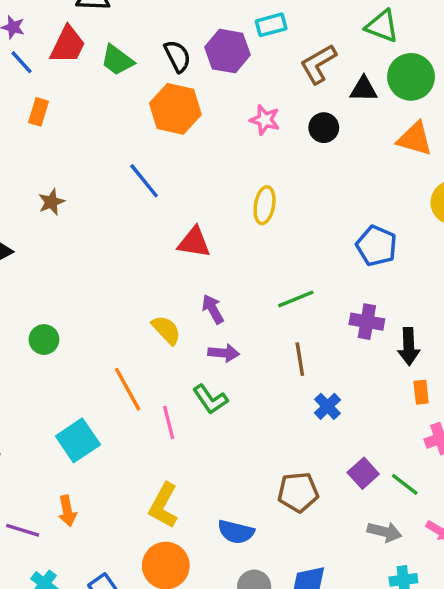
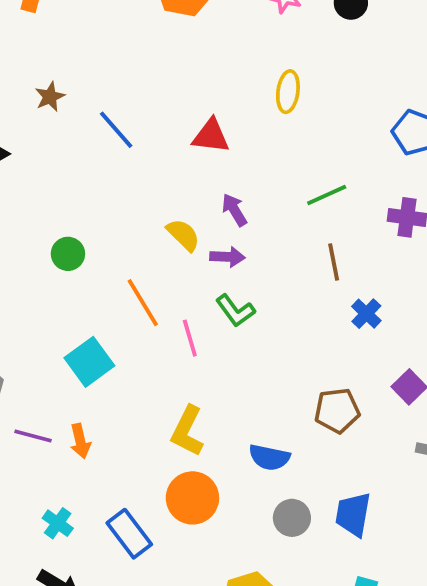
blue line: (144, 181) -> (116, 130), moved
green circle: (44, 340) -> (68, 254), moved
purple arrow: (224, 353) -> (228, 257), moved
purple line: (23, 530) -> (33, 436), moved

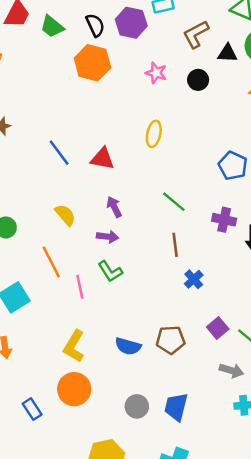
blue line: (116, 130) -> (59, 153), moved
green line: (327, 195) -> (174, 202), turned 60
yellow semicircle: (183, 235) -> (65, 215), moved
blue semicircle: (269, 457) -> (128, 346), moved
blue rectangle: (129, 534) -> (32, 409), size x0.7

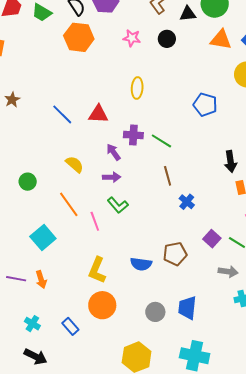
purple cross: (224, 220) -> (133, 135), moved

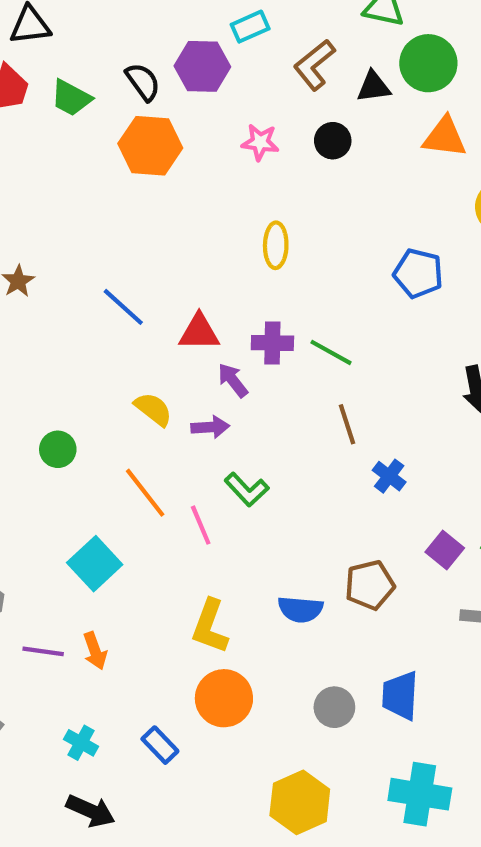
red triangle: (98, 114) -> (199, 332), moved
purple arrow: (112, 177) -> (210, 427), moved

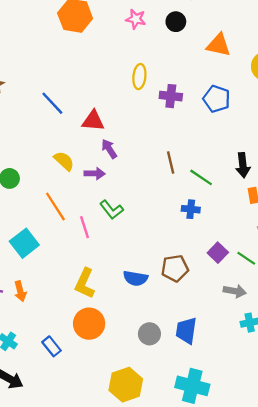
orange triangle: (445, 137) -> (219, 45), moved
purple cross: (272, 343) -> (171, 96), moved
green line: (331, 352) -> (201, 177), moved
brown line: (347, 424) -> (171, 163), moved
blue cross: (389, 476) -> (191, 209), turned -36

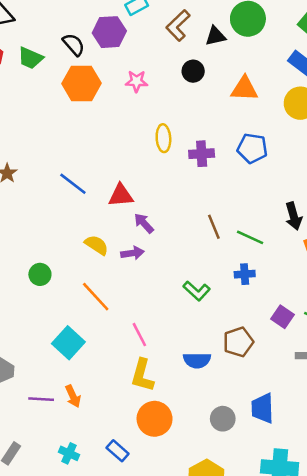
pink star: (136, 19) -> (137, 81), moved
green L-shape: (112, 210) -> (197, 291), moved
pink line: (85, 227) -> (139, 335), moved

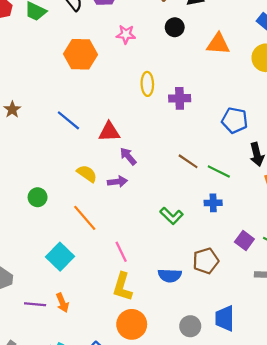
orange hexagon: (81, 83) -> (81, 54), moved
blue pentagon: (252, 148) -> (235, 120), moved
brown line: (214, 227) -> (188, 161), turned -35

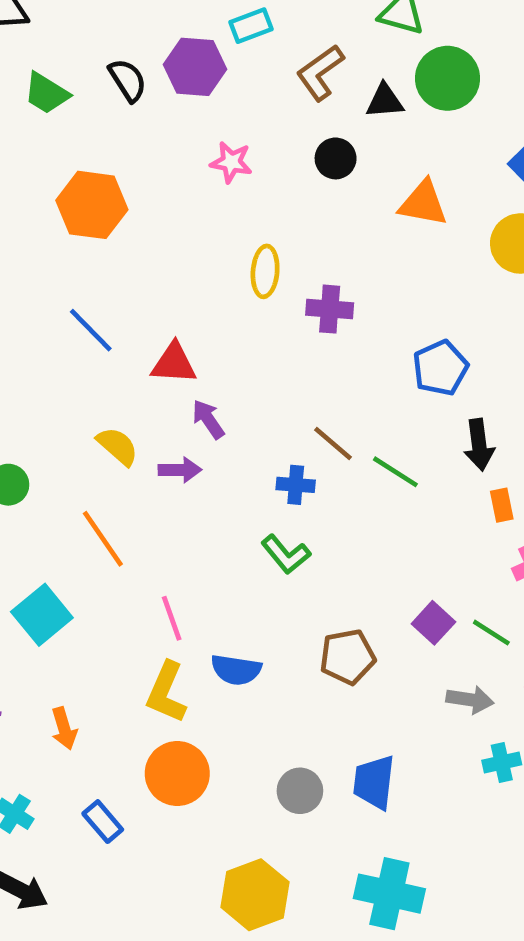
orange hexagon: (81, 54) -> (92, 205), moved
blue pentagon: (235, 120) -> (440, 368), turned 30
blue cross: (213, 203) -> (296, 485), moved
blue semicircle: (170, 275) -> (236, 670), moved
orange arrow: (62, 303) -> (64, 728), moved

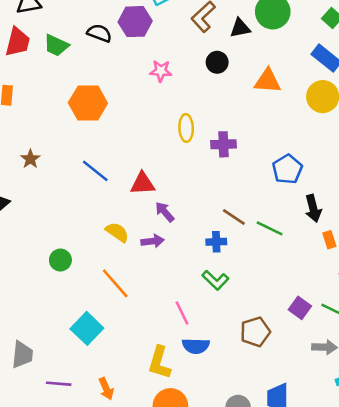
black semicircle: (128, 80) -> (99, 33), turned -30
pink line: (172, 618) -> (182, 313), moved

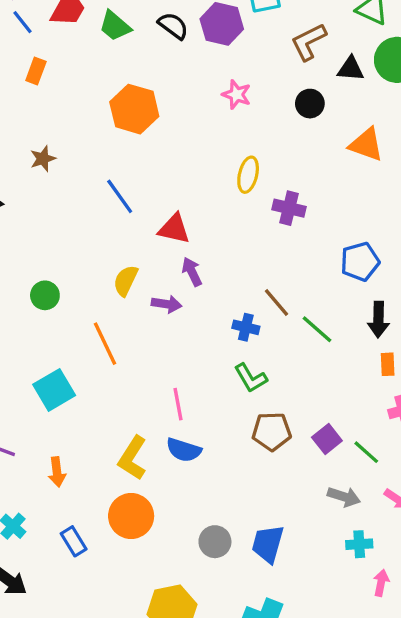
yellow semicircle: (117, 232) -> (126, 281), turned -115
green L-shape: (215, 280) -> (251, 378), moved
brown pentagon: (255, 332) -> (272, 431), moved

